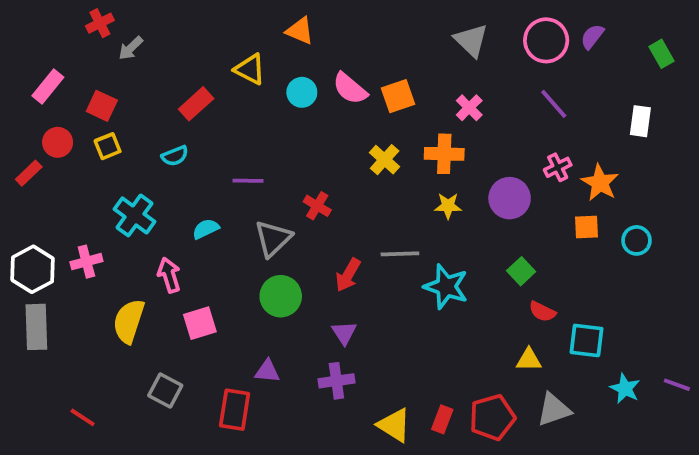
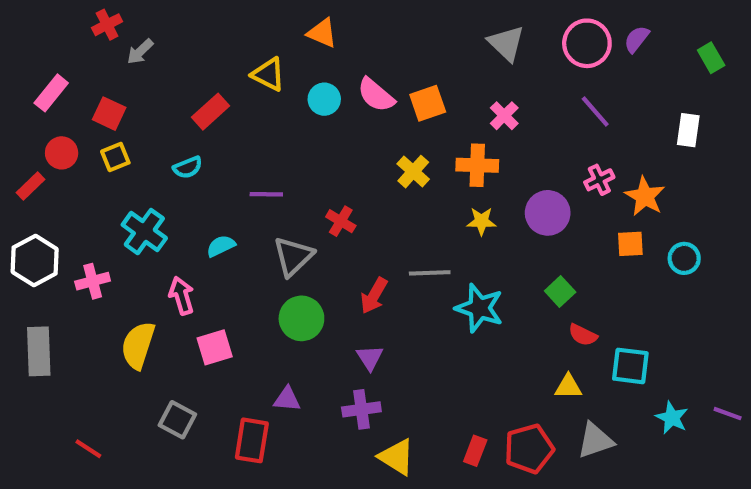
white hexagon: (33, 269) -> (35, 260), moved
yellow triangle: (394, 425) -> (397, 457), moved

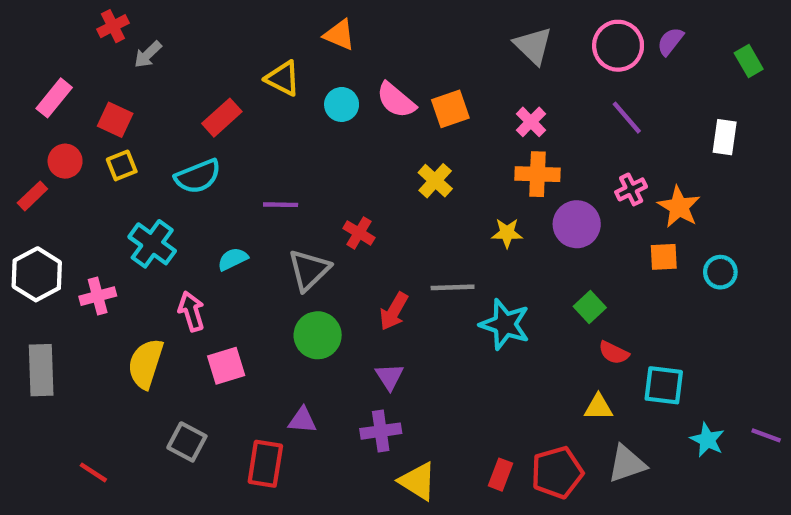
orange cross: (477, 165) -> (537, 174), moved
cyan semicircle: (188, 167) -> (198, 176), size x1.5

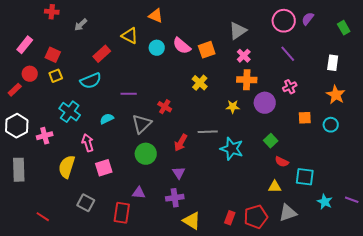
red cross: (113, 26) -> (52, 12), turned 32
gray triangle: (533, 46) -> (238, 31), moved, turned 42
gray arrow: (148, 54) -> (81, 25), moved
orange star: (679, 207) -> (336, 95), moved

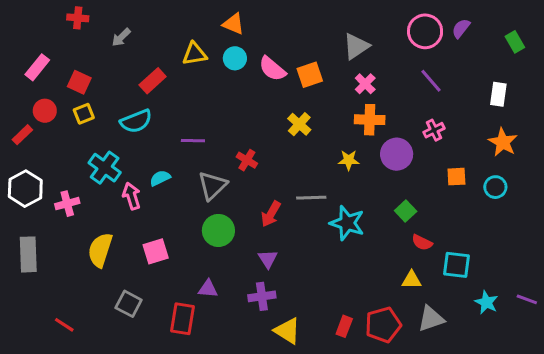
yellow triangle: (130, 36) -> (194, 54), turned -36
cyan circle: (157, 48) -> (235, 58), moved
pink arrow: (88, 143) -> (132, 196), moved

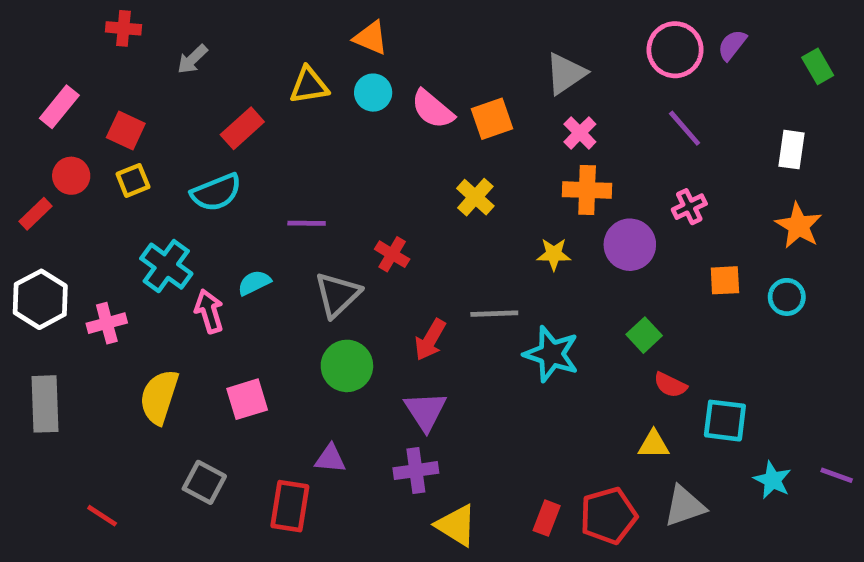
purple triangle: (268, 259) -> (425, 411), size x1.4

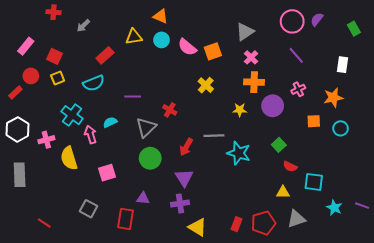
orange star: (799, 226) -> (333, 98), moved, turned 30
yellow semicircle: (159, 397) -> (69, 158), moved, turned -35

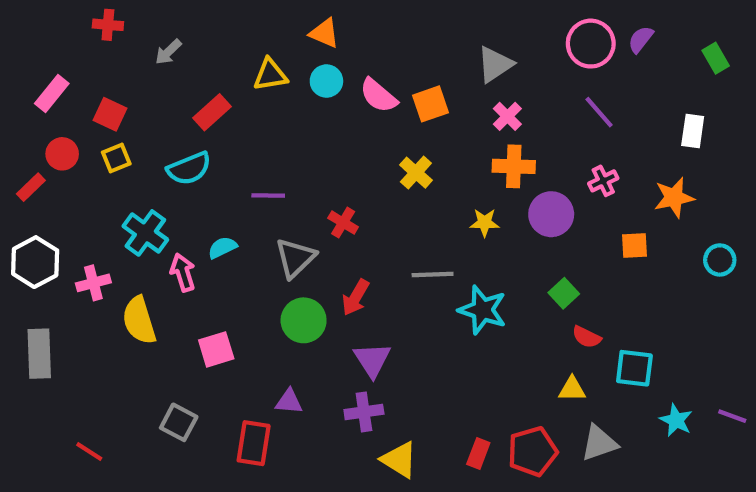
cyan circle: (341, 128) -> (720, 260), moved
red arrow: (186, 147) -> (356, 297), moved

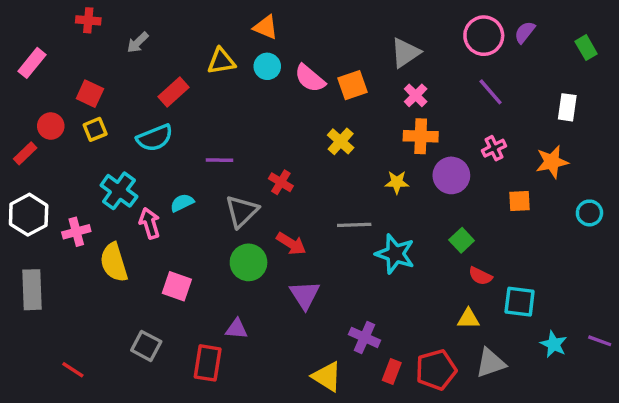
pink rectangle: (52, 93) -> (32, 63), moved
red arrow: (356, 297) -> (291, 244), turned -88
pink square: (216, 349) -> (177, 286), turned 36
purple cross: (364, 412) -> (364, 337), moved, turned 32

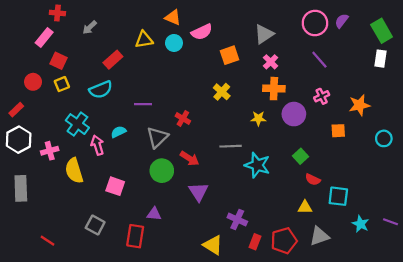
green rectangle: (586, 48) -> (382, 31), size x1.5
pink rectangle: (32, 63) -> (44, 37), moved
pink semicircle: (310, 78) -> (202, 32), moved, turned -65
white rectangle: (567, 107) -> (380, 59), moved
red rectangle: (25, 153) -> (16, 110), moved

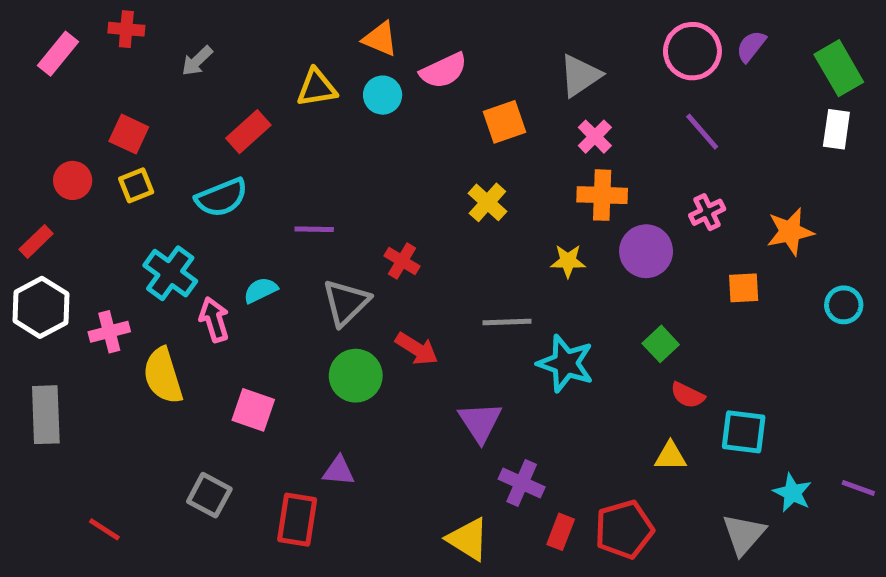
pink rectangle: (44, 37) -> (58, 54), moved
purple triangle: (198, 192) -> (480, 422), moved
gray triangle: (319, 236) -> (744, 534), moved, turned -30

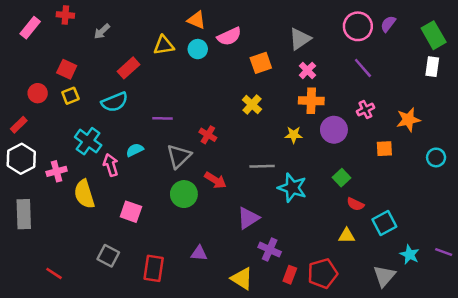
purple triangle: (480, 422) -> (248, 218), turned 30
cyan square: (744, 432) -> (384, 223), turned -35
purple triangle: (339, 471) -> (199, 253), moved

